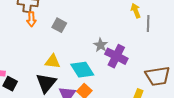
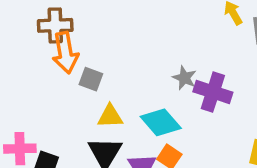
orange arrow: (31, 19) -> (65, 53), size x1.6
gray square: (59, 25) -> (91, 79), moved

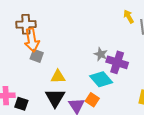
gray square: (91, 79) -> (37, 56), moved
cyan diamond: (161, 122) -> (101, 79), moved

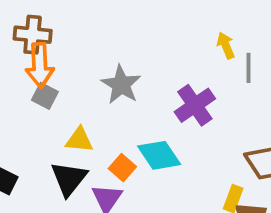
gray star: (101, 54) -> (121, 85), moved, size x1.5
purple cross: (117, 62) -> (195, 105), moved, turned 30
orange square: (92, 100) -> (122, 168), moved

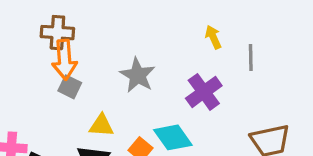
yellow arrow: (226, 45) -> (213, 37), moved

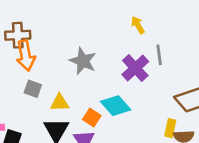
gray line: (251, 57) -> (159, 55), moved
gray square: (70, 87) -> (33, 89), moved

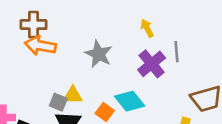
yellow arrow: (138, 25) -> (147, 28), moved
orange arrow: (26, 55) -> (40, 46), turned 108
gray square: (33, 89) -> (58, 102), moved

